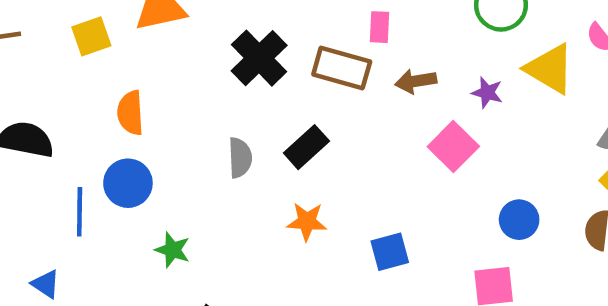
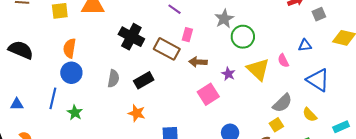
black cross: (259, 58) -> (131, 37), turned -30
blue circle: (128, 183) -> (71, 73), moved
blue line: (80, 212) -> (53, 98), moved
blue triangle: (46, 284) -> (17, 104), moved, turned -48

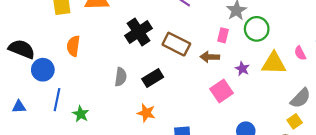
pink rectangle: (187, 35) -> (223, 35), moved
black cross: (131, 37) -> (139, 32), turned 30
yellow triangle: (258, 69) -> (274, 63), turned -40
blue circle: (71, 73) -> (43, 70), moved

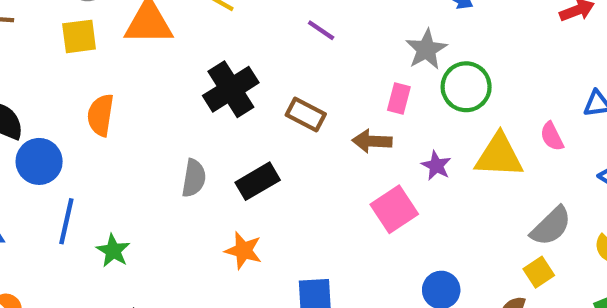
brown rectangle: (176, 44) -> (306, 114), size x0.7

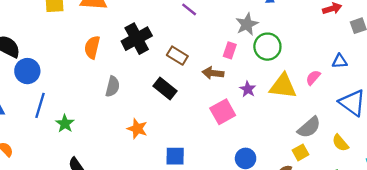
orange semicircle: (101, 115) -> (92, 47), moved
pink semicircle: (552, 136) -> (313, 78), turned 63
black rectangle: (258, 181) -> (165, 89), moved, turned 65

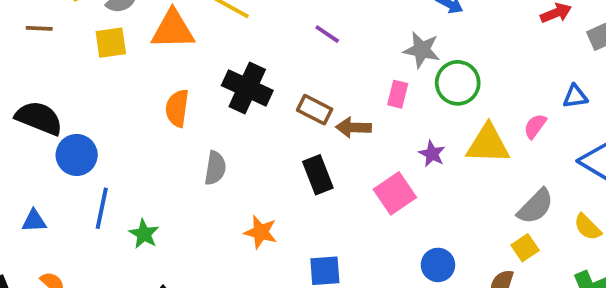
gray star: (247, 24) -> (422, 50), turned -30
black cross: (137, 39) -> (247, 88), turned -32
brown arrow: (213, 73) -> (353, 128), moved
black rectangle: (165, 89) -> (318, 175), moved, turned 35

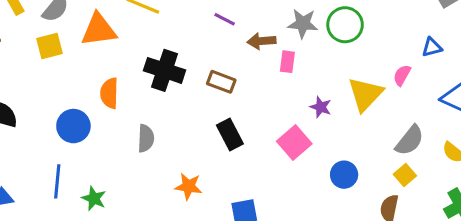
green circle: (458, 83) -> (345, 25), moved
brown arrow: (353, 128) -> (262, 41), moved
yellow triangle: (488, 144) -> (365, 94), turned -42
blue circle: (77, 155) -> (73, 126), moved
blue circle: (438, 265) -> (344, 175), moved

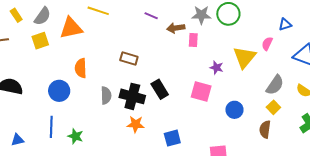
black cross: (165, 70) -> (132, 96), moved
brown rectangle: (221, 82) -> (129, 59), moved
pink square: (294, 143) -> (201, 91), turned -30

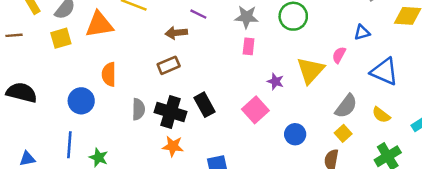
gray star: (201, 15) -> (247, 17), moved
brown arrow: (176, 28) -> (176, 33), moved
brown rectangle: (129, 59) -> (169, 65), turned -42
pink square: (201, 91) -> (255, 110), turned 30

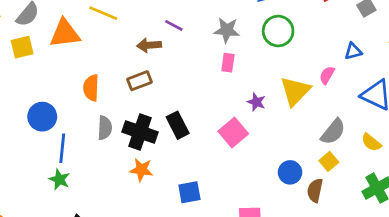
orange semicircle: (109, 74) -> (91, 88), moved
blue circle: (295, 134) -> (290, 172), moved
blue line: (69, 145) -> (62, 148), moved

